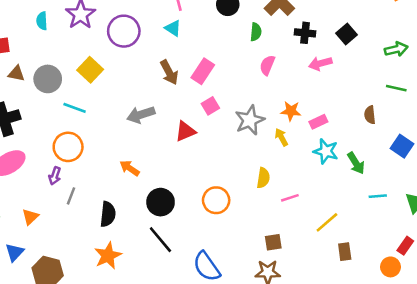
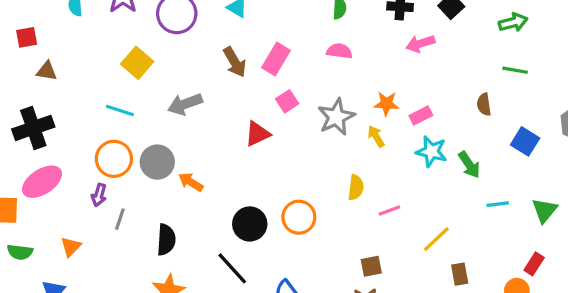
pink semicircle: (267, 65) -> (339, 51), moved, turned 78
gray circle: (48, 79) -> (157, 162), moved
gray arrow: (141, 115) -> (185, 104), moved
black circle: (161, 202) -> (250, 224), moved

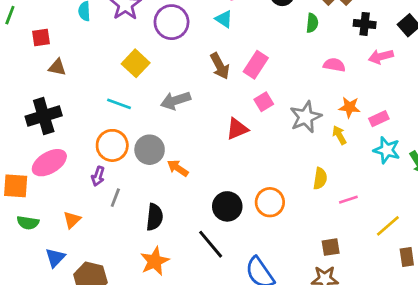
pink semicircle: (339, 51) -> (334, 65), moved

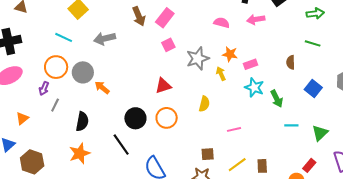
red triangle: (237, 129) -> (163, 86), moved
pink line: (348, 200) -> (234, 129), moved
yellow line: (388, 226) -> (237, 165), moved

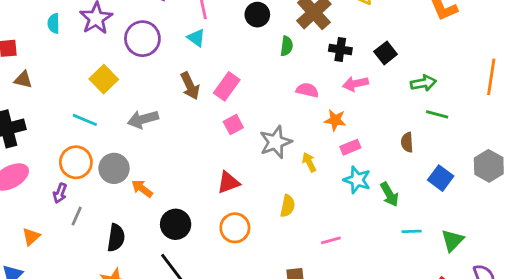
green arrow: (315, 14) -> (423, 83), moved
orange star: (230, 54) -> (335, 120), moved
black circle: (135, 118) -> (176, 224), moved

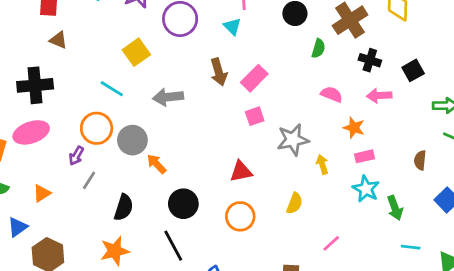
pink line: (331, 240) -> (331, 243), turned -36

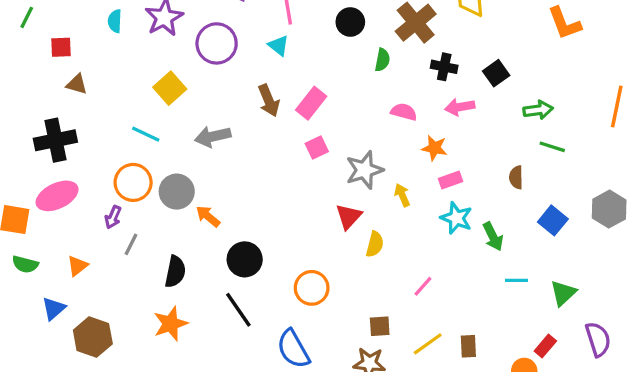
red triangle: (241, 171) -> (349, 216), moved, turned -30
orange circle: (240, 216) -> (312, 288), moved

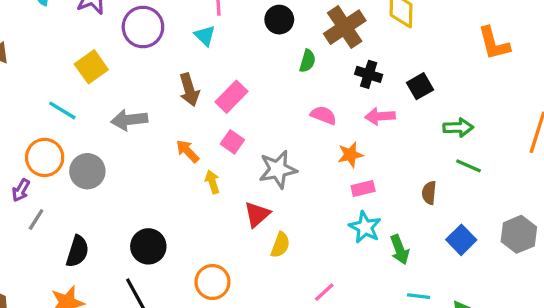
pink square: (317, 148) -> (232, 142), turned -35
orange star: (434, 148) -> (350, 155), turned -30
yellow arrow: (402, 195) -> (212, 182), moved
orange arrow: (208, 216) -> (187, 151), moved

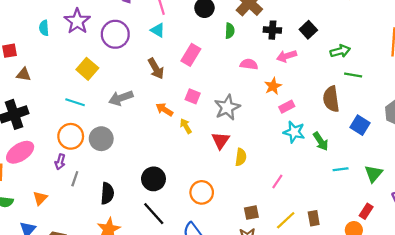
pink rectangle: (231, 97) -> (191, 55), moved
brown semicircle: (429, 193) -> (331, 99), size x1.6

